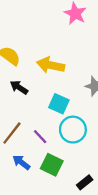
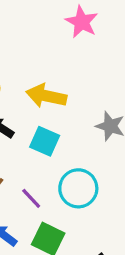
cyan square: (59, 104) -> (45, 141), moved

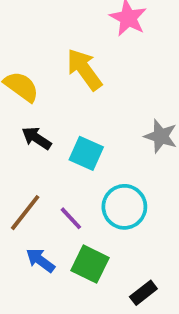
yellow arrow: (46, 96) -> (84, 69), moved, turned 42

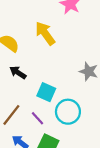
cyan square: (86, 153) -> (46, 92), moved

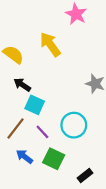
cyan square: (46, 92) -> (35, 105), moved

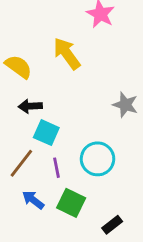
black arrow: (22, 85) -> (30, 106), turned -36
purple line: (42, 132) -> (57, 168), turned 32

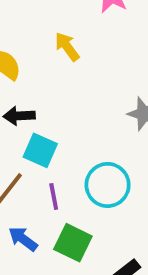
yellow arrow: (67, 53) -> (67, 47), size x0.7

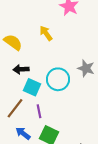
cyan circle: (108, 185) -> (58, 79), moved

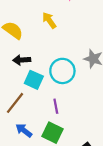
purple line: (39, 111) -> (56, 106), moved

